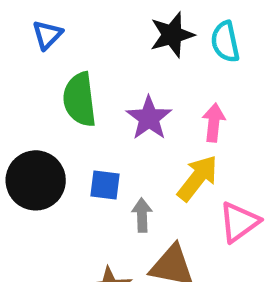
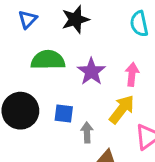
black star: (172, 35) -> (75, 19), moved
green semicircle: (80, 100) -> (48, 60), turned 96

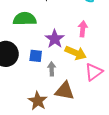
purple star: (91, 72) -> (55, 39), moved
yellow arrow: (122, 109) -> (76, 53), turned 75

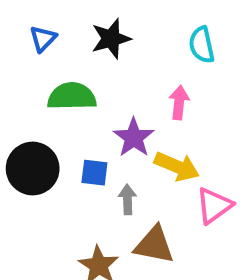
pink arrow: (83, 29) -> (179, 103), moved

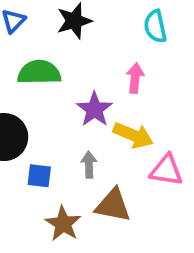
blue square: (94, 173) -> (39, 176), moved
pink triangle: (214, 206) -> (166, 170), turned 45

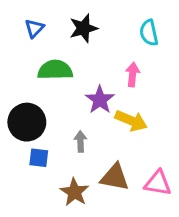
gray arrow: (89, 165) -> (80, 141), moved
pink triangle: (166, 170) -> (158, 183), moved
blue square: (39, 176) -> (39, 158), moved

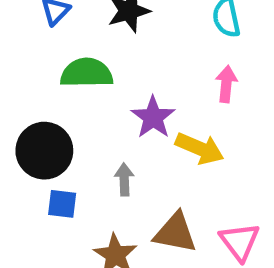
pink arrow: (133, 74) -> (226, 84), moved
pink triangle: (158, 183) -> (240, 242), turned 44

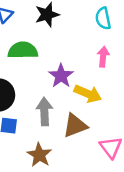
gray arrow: (124, 179) -> (44, 112), size x1.5
brown triangle: (175, 233) -> (75, 126), moved, turned -32

